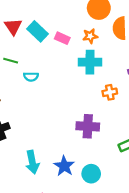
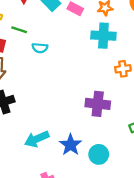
cyan arrow: (32, 162) -> (37, 139), turned 75

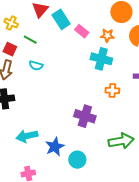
cyan semicircle: (40, 48) -> (36, 66), moved

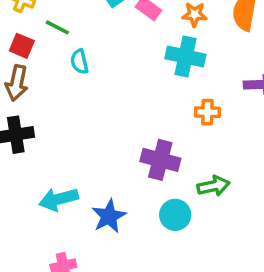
cyan semicircle: (36, 66) -> (79, 62), moved, turned 64
green arrow: (121, 141) -> (213, 186), moved, size x0.7
cyan circle: (77, 160) -> (175, 215), moved

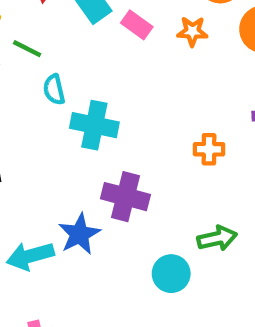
cyan cross: (185, 57) -> (94, 125), moved
purple cross: (160, 160) -> (125, 197), moved
blue star: (109, 216) -> (79, 234), moved

